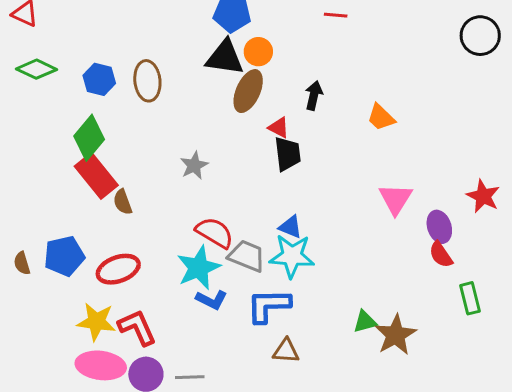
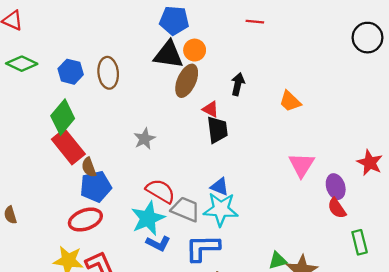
blue pentagon: (64, 256) -> (96, 187), moved

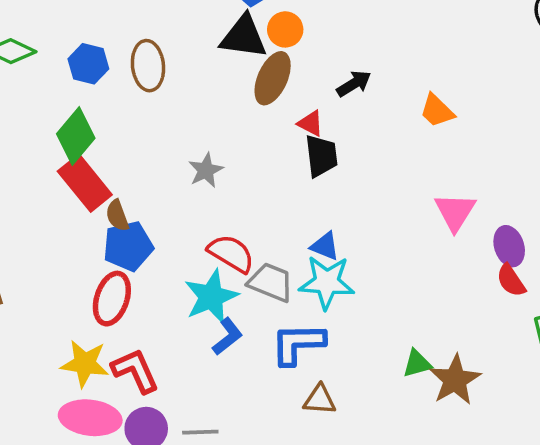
black arrow: (238, 84) -> (354, 84), turned 45
red ellipse: (85, 220) -> (112, 299), turned -52
blue L-shape: (158, 243) -> (227, 336), turned -65

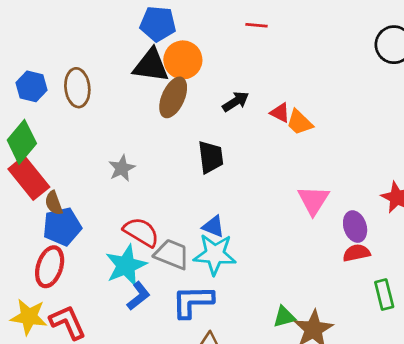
orange circle: (285, 29) -> (183, 60), size x1.4
red triangle: (311, 123) -> (280, 113), moved
red semicircle: (511, 280) -> (356, 253), turned 112

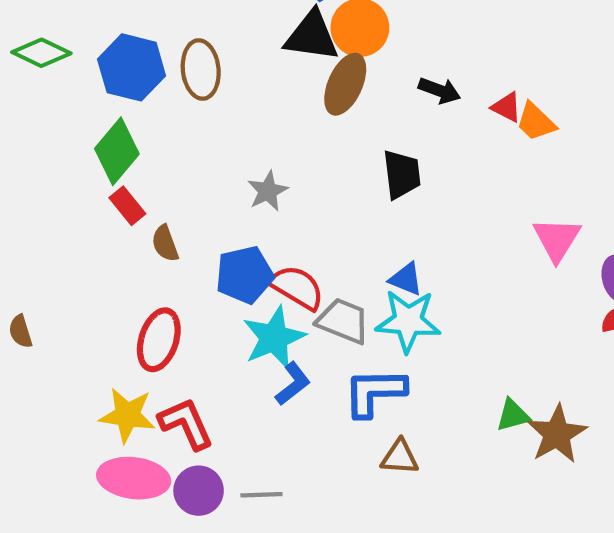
blue hexagon: (32, 86) -> (132, 67), size x1.4
black arrow: (236, 102) -> (440, 90), turned 52
red rectangle: (29, 178) -> (127, 206), size x0.6
blue pentagon: (62, 227) -> (245, 275), moved

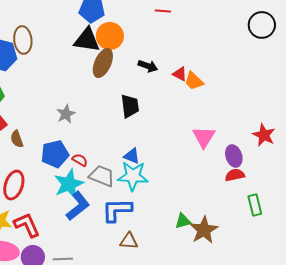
brown ellipse: (201, 70) -> (23, 40), moved
red semicircle: (297, 287) -> (80, 160), size x0.6
blue L-shape: (293, 384) -> (78, 206), size x1.4

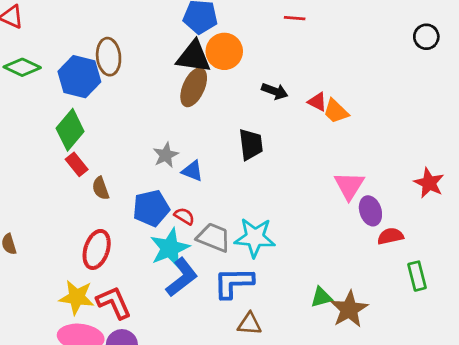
black circle: (262, 25) -> (426, 37), size x0.7
brown ellipse: (103, 63) -> (194, 87), moved
blue triangle: (132, 156) -> (192, 171), moved
purple ellipse: (234, 156) -> (370, 211), moved

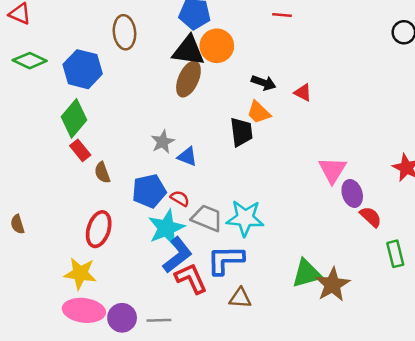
brown ellipse: (109, 57) -> (124, 32), moved
orange trapezoid: (336, 111) -> (259, 112), moved
red semicircle: (390, 236) -> (371, 217), turned 55
green triangle: (321, 297) -> (307, 273), size x1.5
red L-shape: (114, 303) -> (191, 278), moved

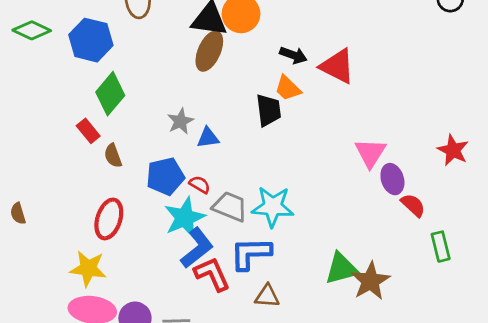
red triangle: (303, 93) -> (337, 66), size x1.8
green diamond: (74, 118) -> (110, 94), moved
blue triangle: (187, 157) -> (208, 138), turned -30

